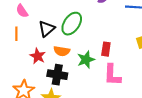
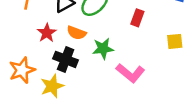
red rectangle: (106, 49) -> (137, 18), moved
pink L-shape: (112, 75) -> (130, 73), turned -65

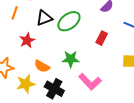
orange semicircle: (76, 33) -> (42, 66), moved
black cross: (66, 59) -> (54, 89), moved

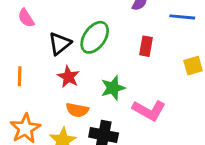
orange line: (15, 13) -> (20, 76), moved
red star: (27, 40) -> (68, 77), moved

